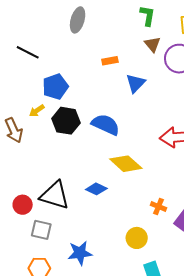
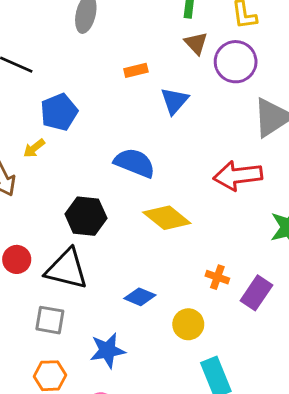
black hexagon: (66, 121) -> (86, 216), moved
blue diamond: (96, 189) -> (140, 297), moved
red circle: (23, 205) -> (17, 259), moved

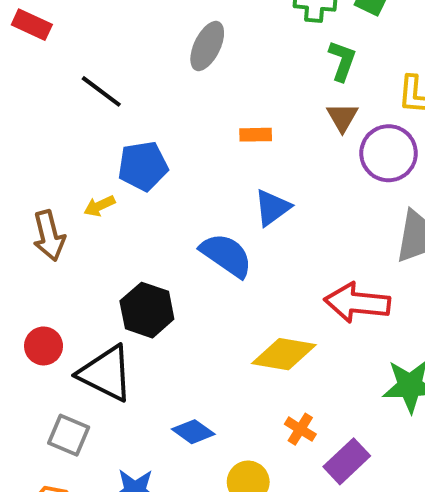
blue triangle: (174, 101) -> (272, 208), moved
yellow diamond: (167, 218) -> (284, 354), moved, turned -42

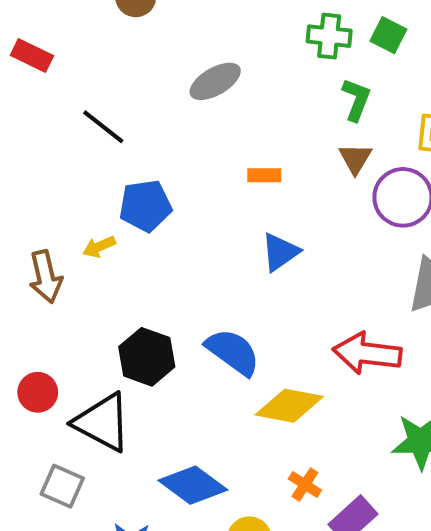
gray ellipse: (207, 46) -> (215, 81), turned 33
blue semicircle: (226, 255) -> (233, 352), moved
blue diamond: (193, 432) -> (193, 485), size x1.5

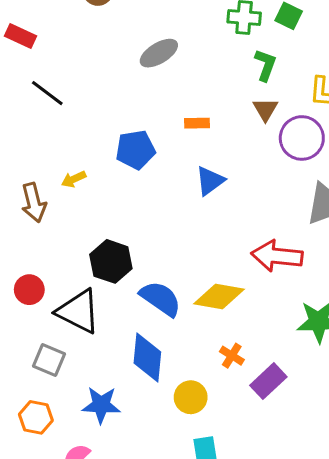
black line: (103, 127) -> (47, 93), moved
blue pentagon: (145, 206) -> (135, 150), moved
blue semicircle: (233, 352) -> (161, 299), moved
blue diamond: (193, 485) -> (147, 357), turned 60

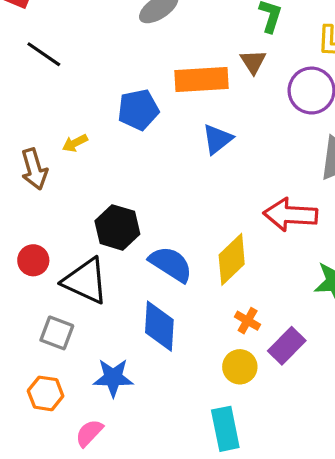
brown triangle: (265, 109) -> (253, 62), moved
orange rectangle: (197, 123) -> (201, 79), size x2.0
yellow diamond: (219, 296) -> (232, 259), turned -51
yellow circle: (191, 397) -> (240, 367), moved

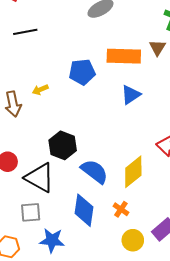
black line: (44, 54) -> (25, 32), turned -50
orange cross: (248, 321) -> (121, 209), moved
gray square: (57, 333) -> (31, 212), moved, turned -30

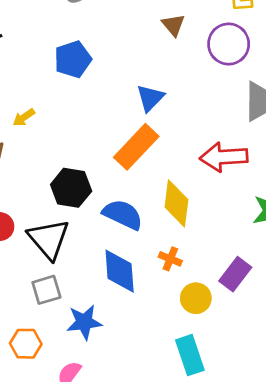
orange rectangle: (124, 56) -> (136, 147), moved, turned -36
blue pentagon: (82, 72) -> (73, 59), moved
yellow diamond: (133, 172) -> (176, 203), turned -32
black triangle: (40, 178) -> (49, 239), turned 32

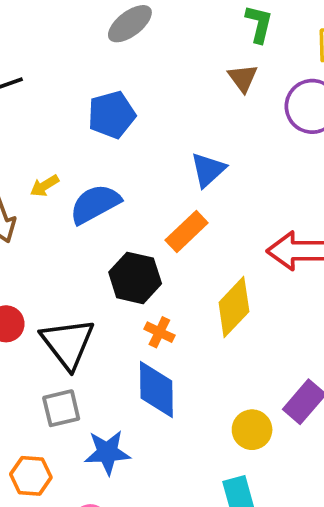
orange rectangle: (136, 147) -> (187, 231), size x0.7
black hexagon: (71, 188) -> (135, 278), moved
yellow diamond: (176, 203) -> (234, 307), turned 33
blue semicircle: (123, 214) -> (95, 204), moved, turned -57
orange cross: (170, 259) -> (159, 332), moved

